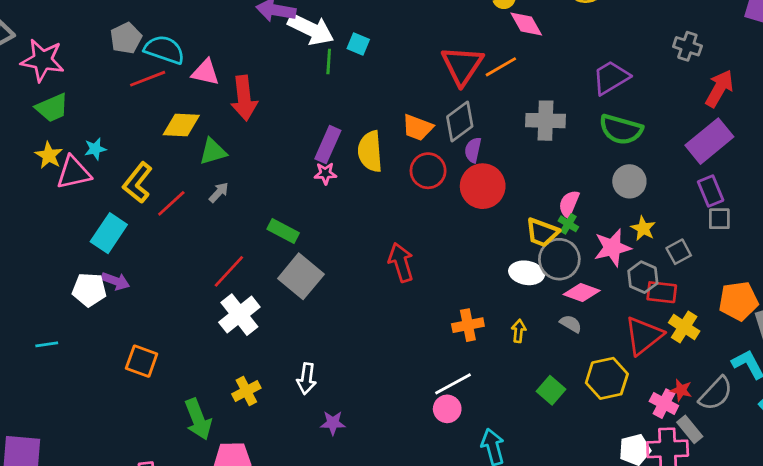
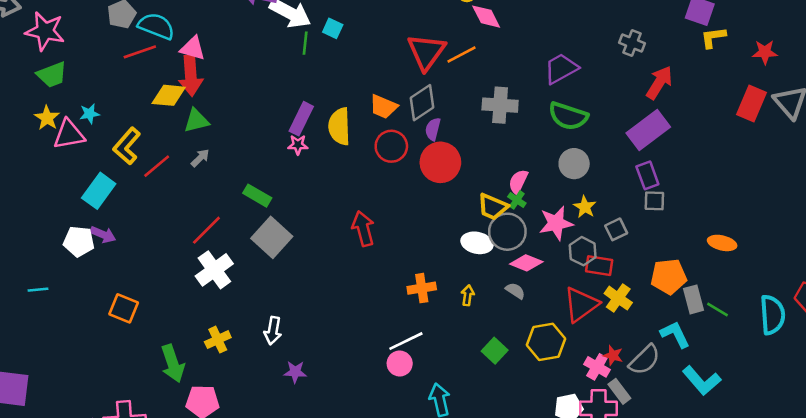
red arrow: (244, 98) -> (191, 76), moved

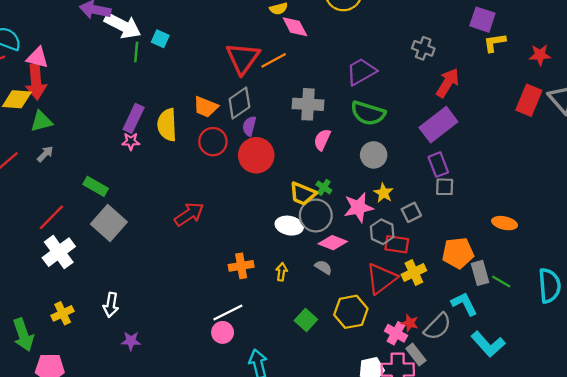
pink semicircle: (518, 182) -> (322, 140), moved
red arrow: (363, 229) -> (189, 214), turned 72
yellow cross: (618, 298) -> (414, 273), turned 30

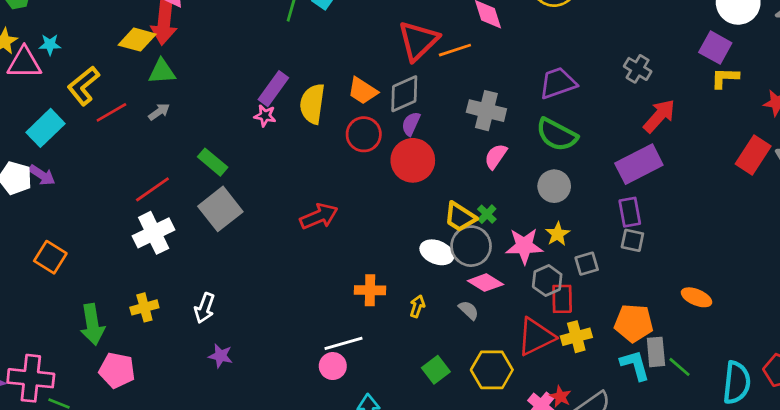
red rectangle: (397, 244) -> (562, 299), turned 70
cyan L-shape: (464, 304) -> (635, 365), moved

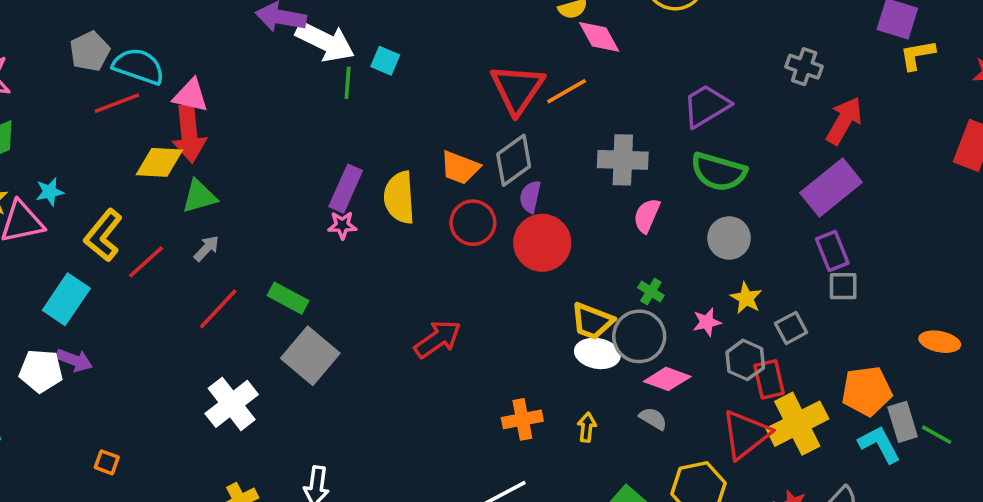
red line: (152, 189) -> (218, 309), moved
yellow trapezoid: (460, 217) -> (592, 321), moved
pink star: (524, 246) -> (707, 322), size x0.6
orange square: (50, 257) -> (107, 462), size x0.6
yellow cross: (576, 337) -> (797, 424), size x1.5

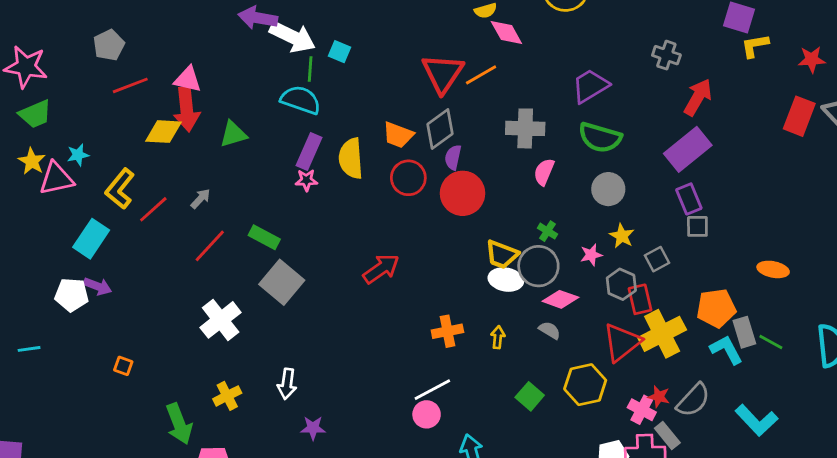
cyan semicircle: (139, 66) -> (301, 100), moved
green triangle: (199, 196) -> (233, 134), moved

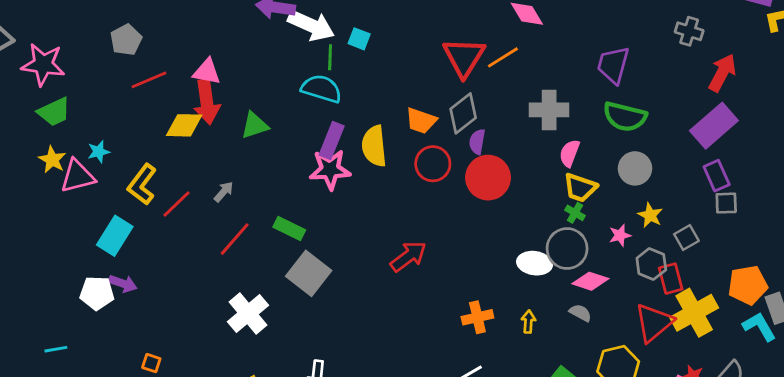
purple trapezoid: (590, 86) -> (613, 65), turned -42
pink star: (306, 180) -> (330, 170), size x1.8
yellow trapezoid: (502, 254) -> (580, 188), moved

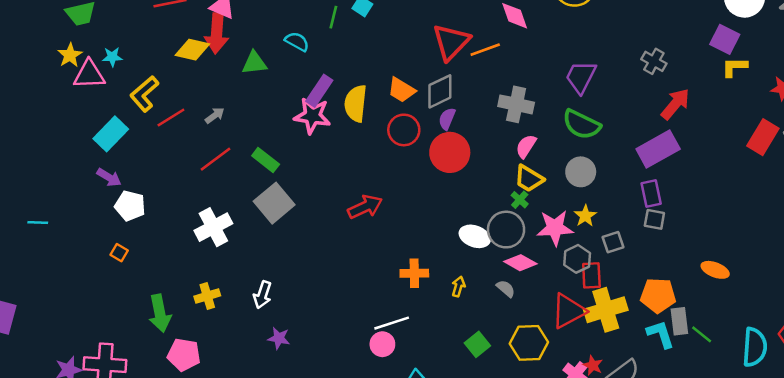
cyan semicircle: (321, 89) -> (297, 42), moved, size x0.7
pink star: (620, 235) -> (555, 228), size x1.8
white pentagon: (97, 293) -> (130, 206), moved

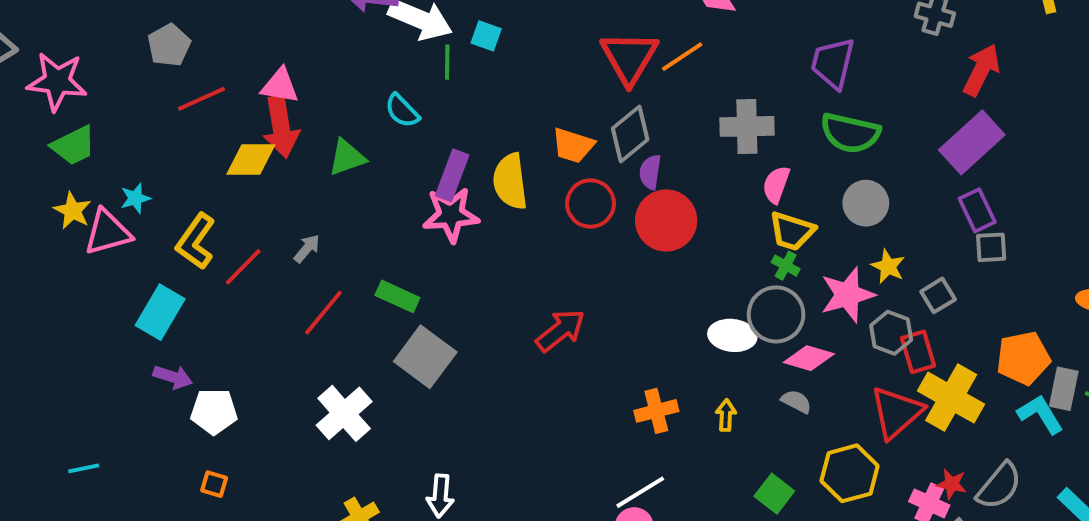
cyan semicircle: (297, 42) -> (402, 111), turned -150
yellow cross: (606, 310) -> (951, 398), turned -30
gray rectangle: (679, 321) -> (1064, 389), turned 32

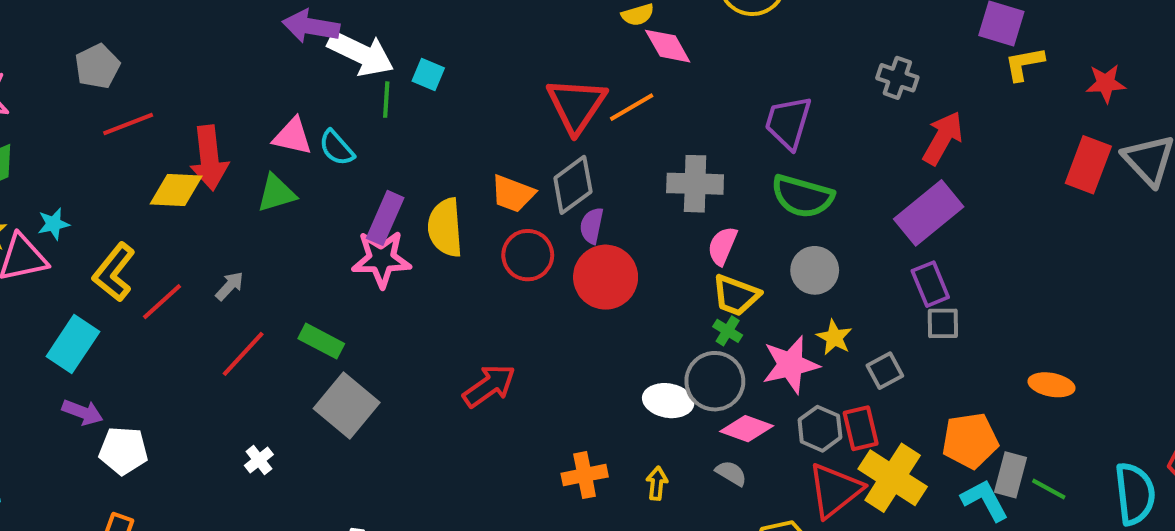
pink triangle: (280, 86) -> (292, 136), moved
gray hexagon: (891, 333) -> (820, 429), moved
white cross: (344, 413) -> (259, 460), size x0.5

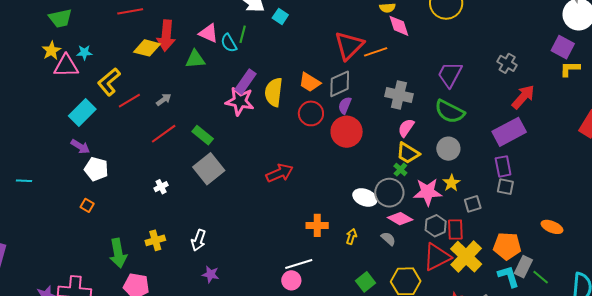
green line: (386, 100) -> (243, 34), moved

